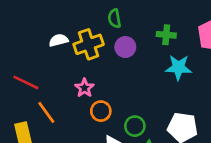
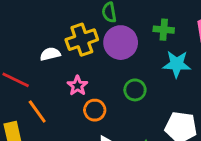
white semicircle: (59, 40) -> (50, 54), moved
purple circle: (125, 47) -> (121, 43), size x1.5
green circle: (135, 126) -> (135, 90), moved

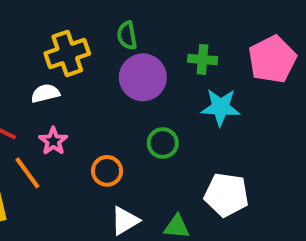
yellow cross: (82, 40) -> (67, 53), moved
pink star: (77, 86) -> (53, 141), moved

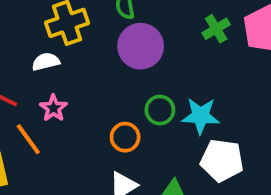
green cross: (203, 59) -> (216, 29), moved, turned -36
cyan star: (220, 107) -> (201, 116), moved
orange circle: (107, 171) -> (125, 137), moved

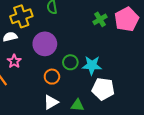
purple circle: (141, 46) -> (45, 44), moved

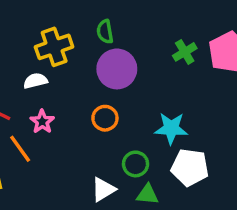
purple circle: (45, 44) -> (117, 69), moved
green circle: (70, 62) -> (136, 164), moved
orange circle: (52, 77) -> (105, 118), moved

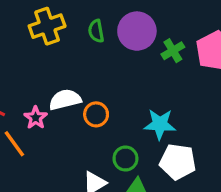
yellow cross: (54, 47) -> (47, 26), moved
purple circle: (117, 69) -> (137, 31), moved
white semicircle: (35, 81) -> (65, 100), moved, size x1.4

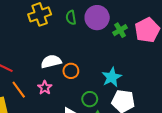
pink star: (36, 118) -> (45, 88), moved
cyan star: (160, 124) -> (112, 77), turned -30

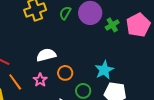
green semicircle: (71, 18) -> (65, 13), turned 40
orange circle: (71, 71) -> (65, 73), moved

